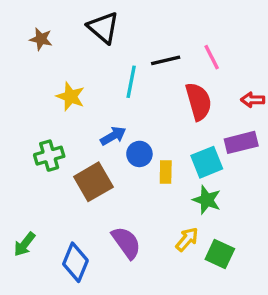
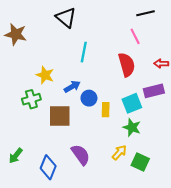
brown star: (41, 39) -> (16, 34), moved, size x1.5
black line: (166, 60) -> (145, 13), moved
yellow star: (70, 97) -> (45, 75), moved
brown square: (93, 182) -> (60, 116), turned 30

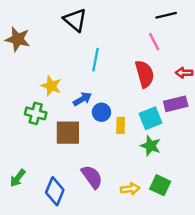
green cross: (31, 99) -> (36, 113), turned 30
yellow arrow: (119, 153) -> (130, 189), moved, turned 42

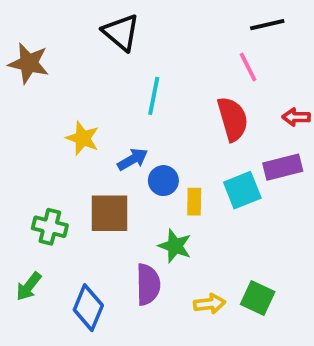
green cross: (36, 113) -> (50, 227), moved
green star: (151, 146) -> (175, 246), moved
purple semicircle: (92, 177) -> (148, 284), turned 35

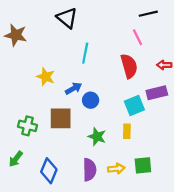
yellow rectangle: (194, 202) -> (127, 131), moved
purple semicircle: (148, 284) -> (89, 170), moved
green square: (258, 298) -> (143, 165), turned -30

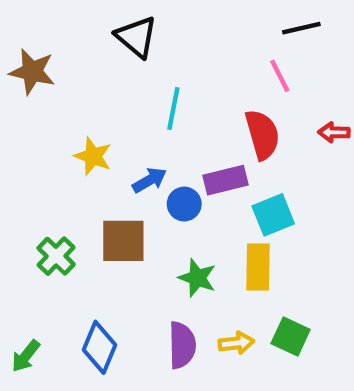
purple rectangle: (157, 93) -> (225, 180), moved
green cross: (27, 126) -> (56, 256), turned 30
yellow rectangle: (127, 131) -> (258, 267), size x1.5
green arrow: (16, 159) -> (26, 356), moved
green square: (143, 165) -> (291, 336), turned 30

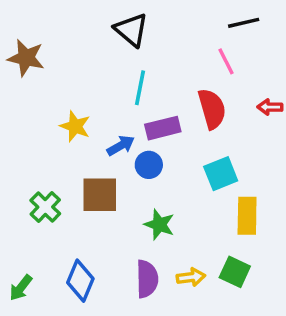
black triangle: (136, 37) -> (131, 30), moved
purple rectangle: (225, 180) -> (163, 128), moved
yellow rectangle: (258, 267) -> (247, 216), moved

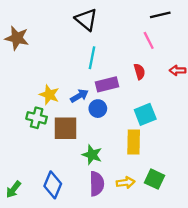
red semicircle: (212, 109) -> (139, 72), size x0.6
yellow star: (75, 126) -> (49, 95), moved
green cross: (45, 207) -> (37, 118), moved, turned -30
yellow rectangle: (247, 216) -> (134, 142), moved
green star: (159, 225) -> (92, 155), moved

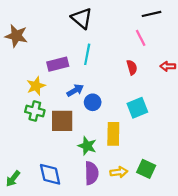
purple rectangle: (107, 84) -> (58, 64), moved
yellow star: (49, 95) -> (36, 86), moved, turned 30
yellow rectangle: (134, 142) -> (113, 134), moved
blue diamond: (53, 185) -> (50, 174), turned -35

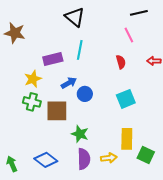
yellow rectangle: (113, 134) -> (127, 139), moved
green square: (146, 169) -> (146, 155), moved
blue diamond: (50, 174) -> (46, 160), turned -40
green arrow: (13, 179) -> (12, 164), turned 119

